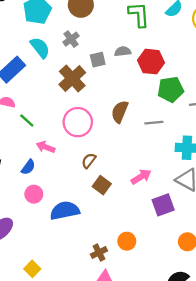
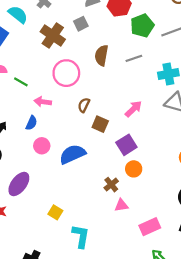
gray square: (98, 60) -> (81, 24), moved
purple square: (163, 205) -> (126, 145), moved

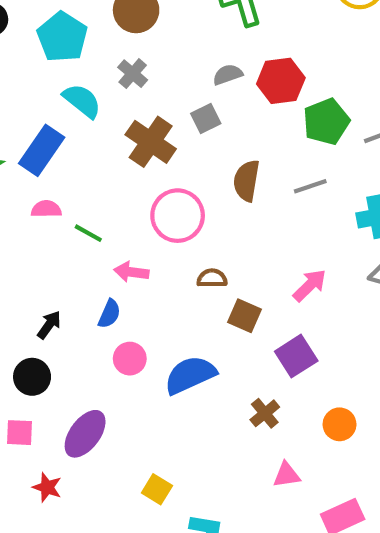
brown semicircle: (84, 105) -> (212, 278), turned 64
orange circle: (134, 169) -> (340, 424), moved
brown cross: (111, 185) -> (265, 413), moved

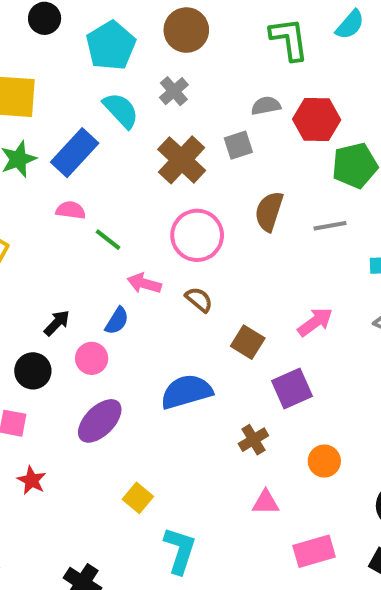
brown semicircle: (212, 278) -> (199, 300), moved, turned 32
pink circle: (130, 359) -> (92, 358), moved
purple ellipse: (85, 434) -> (100, 421), moved

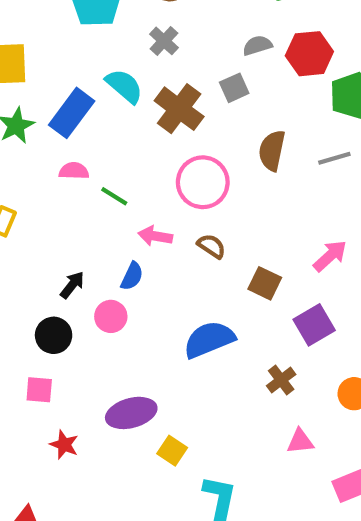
cyan semicircle: (121, 110) -> (124, 86), moved
purple ellipse: (100, 421) -> (131, 413), moved, turned 36

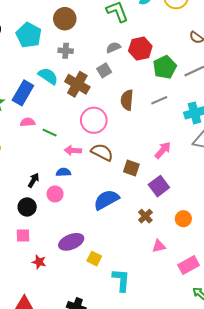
gray cross: (164, 41) -> (66, 51), turned -32
brown semicircle: (212, 246) -> (102, 152), size x1.5
blue semicircle: (132, 276) -> (63, 172), turned -112

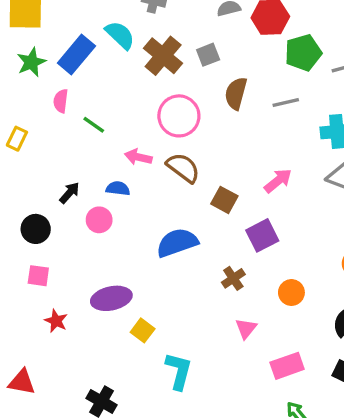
gray square: (104, 70) -> (208, 55), moved
pink semicircle: (28, 122) -> (61, 101), moved, turned -88
green line: (50, 133) -> (94, 125), moved
black circle: (27, 207) -> (36, 229), moved
pink triangle: (159, 246) -> (246, 329), turned -48

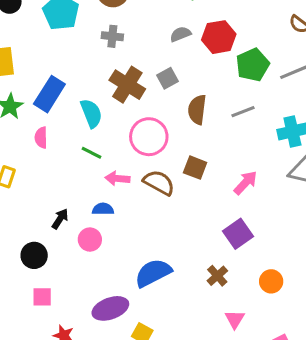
cyan semicircle: (120, 35) -> (91, 113), moved, turned 32
green line: (94, 125) -> (92, 153), moved
brown square: (224, 200) -> (195, 168), moved
blue semicircle: (177, 243) -> (153, 273), moved

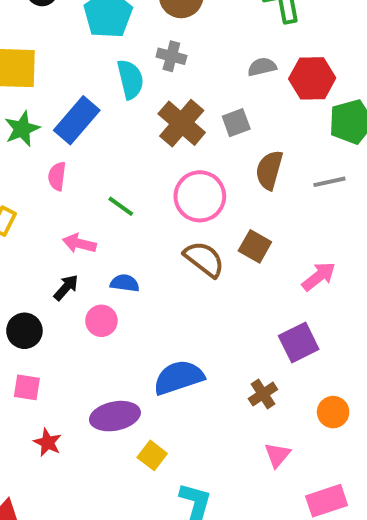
cyan semicircle: (91, 113) -> (130, 79), moved
pink arrow: (117, 178) -> (79, 243), moved

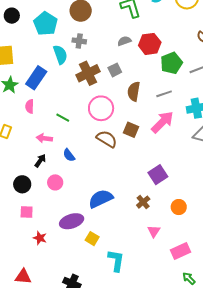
brown cross: (182, 123) -> (88, 73), turned 30
pink arrow: (319, 276) -> (162, 122), moved, size x1.4
blue semicircle: (125, 283) -> (69, 155), turned -128
pink circle: (101, 321) -> (55, 182), moved

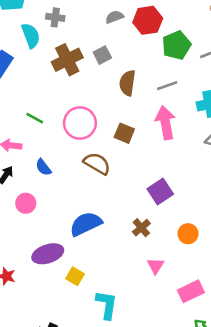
pink circle: (101, 108) -> (80, 123), moved
pink arrow: (162, 122) -> (165, 123), turned -55
brown semicircle: (107, 139) -> (97, 163), moved

